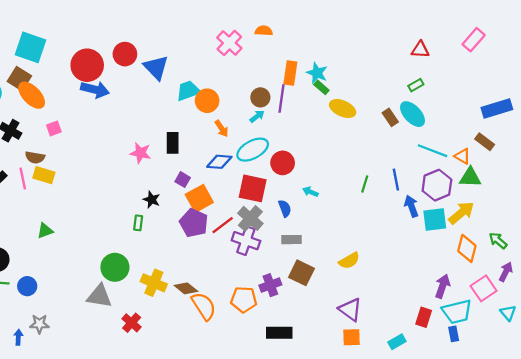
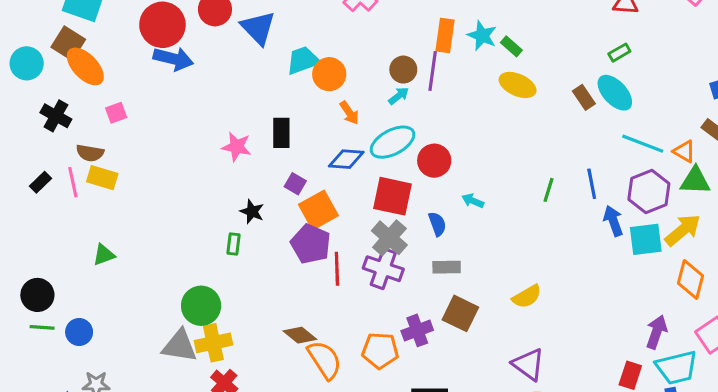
green rectangle: (321, 87) -> (511, 46), moved
red line: (223, 225) -> (337, 269), moved, turned -55
yellow cross: (154, 283) -> (213, 343), moved, turned -35

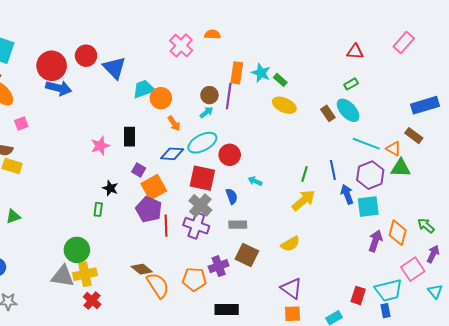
pink star: (237, 147) -> (100, 146), turned -30
yellow arrow: (683, 230) -> (304, 200), moved
purple arrow: (657, 332) -> (375, 241), moved

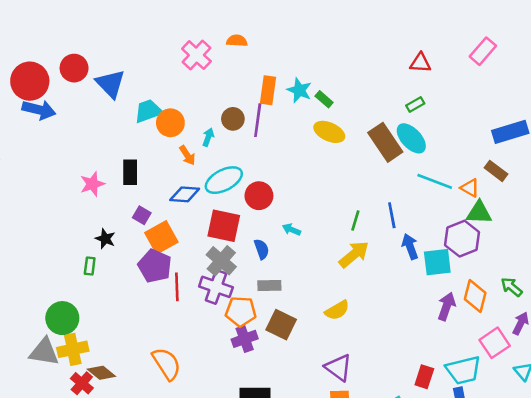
cyan arrow: (206, 112) -> (208, 137), moved, turned -32
brown rectangle: (328, 113) -> (385, 142), size x1.8
purple hexagon: (370, 175) -> (462, 239), moved
brown diamond: (142, 269) -> (101, 373), moved
orange pentagon: (194, 279) -> (241, 312), moved

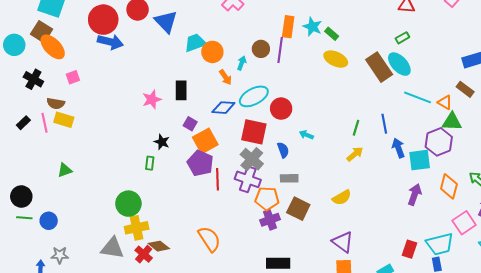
yellow arrow: (354, 254) -> (355, 154), size x0.7
purple arrow: (446, 306) -> (415, 194), moved
gray triangle: (44, 352) -> (112, 248), moved

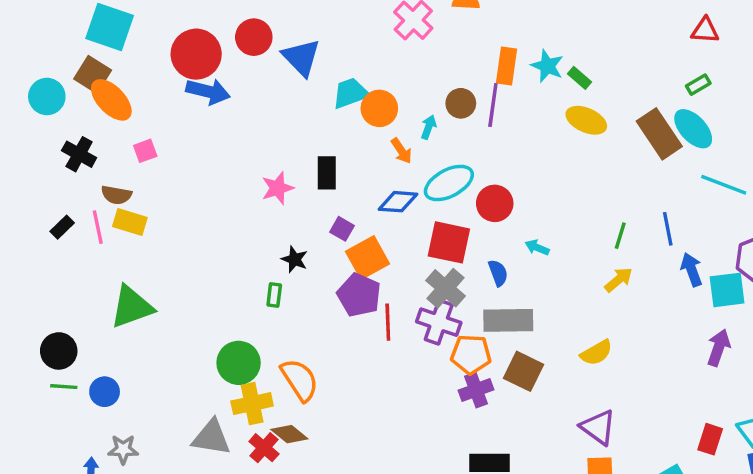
green triangle: (65, 170) -> (132, 307), size x1.8
gray rectangle: (289, 178) -> (508, 320), size x1.6
orange semicircle: (209, 239) -> (300, 380), moved

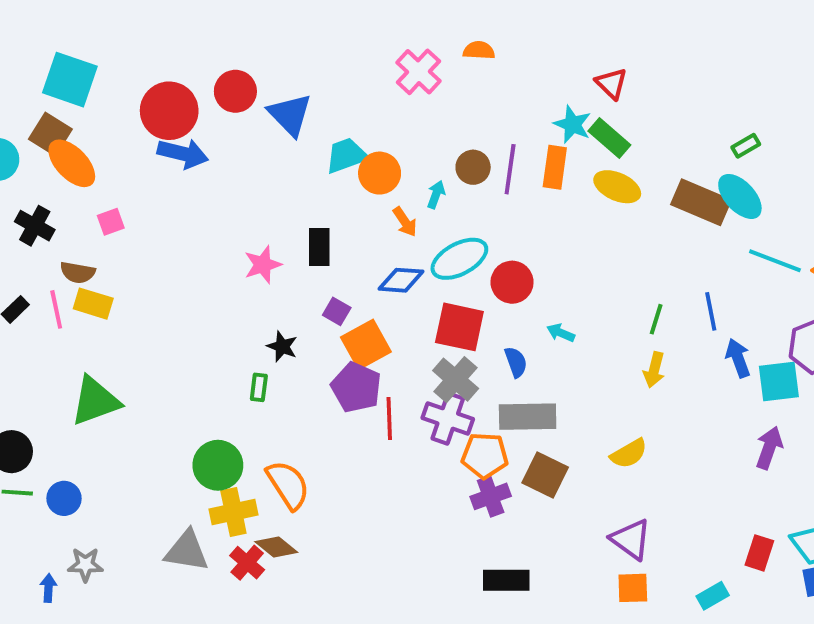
red triangle: (705, 30) -> (611, 83), moved, turned 40
orange rectangle: (507, 66) -> (555, 167), moved
green rectangle: (580, 78) -> (609, 138), size x1.5
brown rectangle: (659, 134) -> (701, 202), turned -33
yellow arrow: (619, 280) -> (654, 370), turned 144

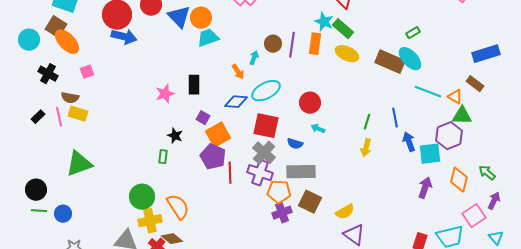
orange circle: (380, 173) -> (201, 18), moved
red circle: (512, 282) -> (310, 103), moved
blue semicircle: (516, 362) -> (295, 144), turned 126
yellow semicircle: (629, 454) -> (345, 212), moved

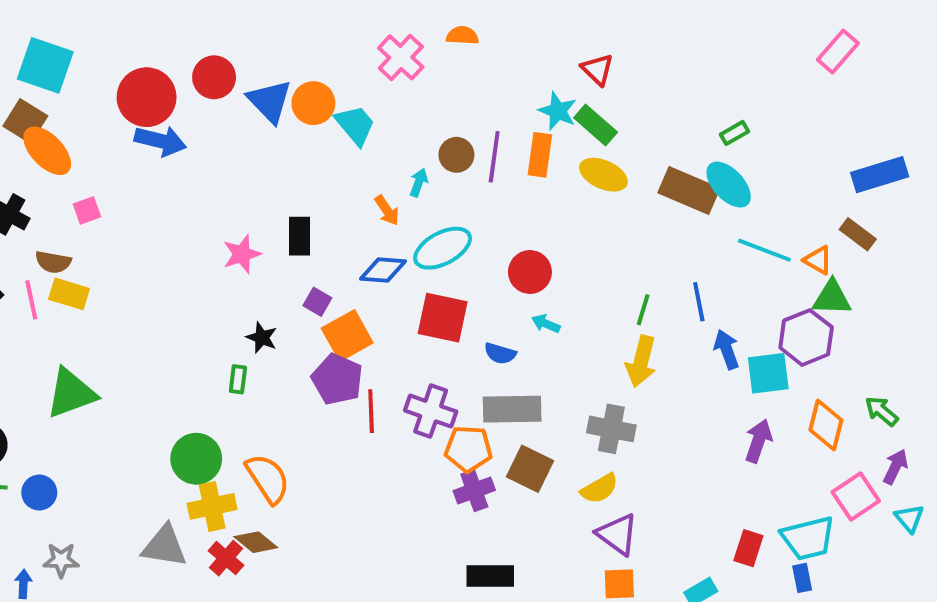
cyan trapezoid: (208, 38) -> (355, 125), moved, turned 70
yellow arrow: (366, 148) -> (641, 361), size x1.4
gray cross: (264, 153) -> (611, 429), moved, turned -30
cyan triangle: (496, 238) -> (909, 518), moved

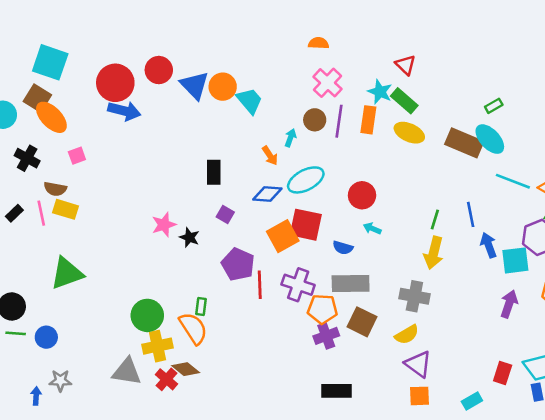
pink cross: (401, 57) -> (328, 83), moved
pink star: (242, 254) -> (164, 225), moved
orange square: (347, 336) -> (283, 236), moved
green rectangle: (238, 379) -> (201, 306), moved

